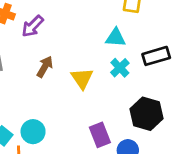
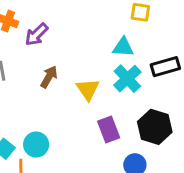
cyan cross: (120, 68) -> (127, 79), size x1.4
purple rectangle: (100, 135) -> (109, 129), moved

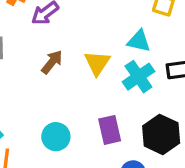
yellow triangle: (88, 89) -> (97, 63), moved
cyan circle: (36, 145) -> (56, 137), moved

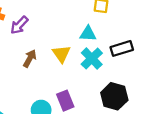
purple rectangle: (110, 130) -> (65, 101), moved

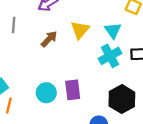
cyan triangle: (88, 34) -> (113, 30), turned 36
yellow triangle: (61, 54) -> (80, 30), moved

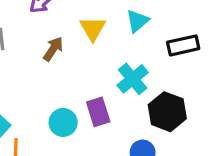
cyan triangle: (113, 30) -> (138, 21), turned 36
cyan cross: (110, 56) -> (133, 79), moved

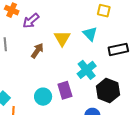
cyan triangle: (138, 21) -> (90, 34), turned -35

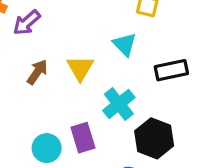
yellow triangle: (62, 38) -> (80, 68), moved

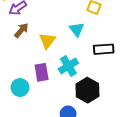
brown arrow: (37, 72) -> (21, 30), moved
purple rectangle: (83, 138) -> (42, 72), moved

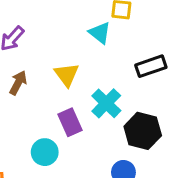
cyan triangle: (77, 29) -> (100, 33), moved
brown arrow: (21, 30) -> (18, 83), moved

